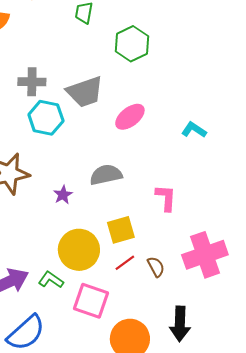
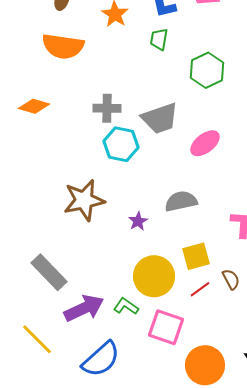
brown semicircle: (156, 267) -> (231, 279), moved

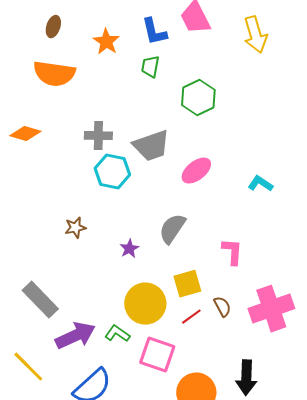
brown star: (84, 200) -> (75, 228), size x0.5
gray semicircle: (181, 201) -> (172, 229), turned -44

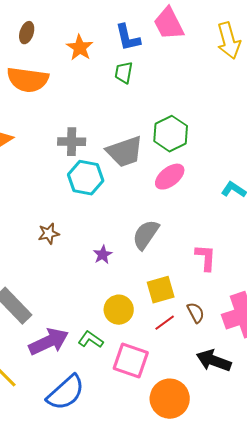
green hexagon: (198, 98) -> (171, 134), moved
yellow circle: (145, 304) -> (119, 310), size x0.7
black arrow: (246, 378) -> (214, 361), moved, turned 108

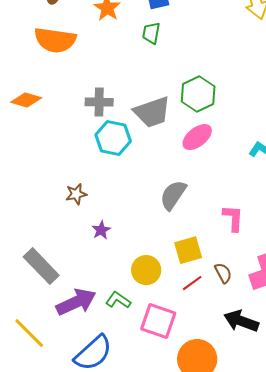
purple star: (103, 255) -> (101, 230), moved

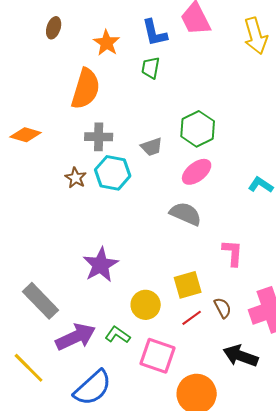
orange semicircle: (55, 40) -> (86, 89), moved, turned -81
gray trapezoid: (152, 112) -> (152, 147), size x0.6
brown star: (76, 194) -> (76, 178), moved, turned -30
gray semicircle: (173, 195) -> (186, 214), moved, turned 80
purple star: (101, 230) -> (101, 265), size x1.8

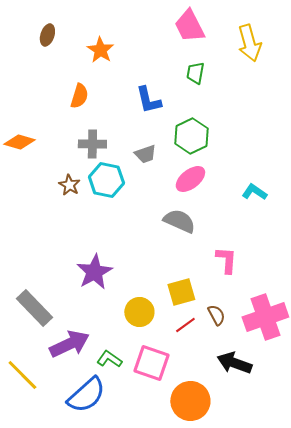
blue L-shape: (155, 33) -> (148, 100), moved
green trapezoid: (151, 68) -> (195, 73), moved
orange semicircle: (86, 89) -> (79, 96), size x0.6
green L-shape: (118, 335) -> (109, 359), moved

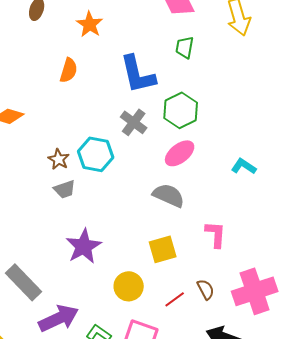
blue L-shape: (148, 100) -> (138, 74), size x1.4
gray cross: (92, 144) -> (134, 122), moved, turned 36
gray trapezoid: (145, 154) -> (65, 189), moved
yellow square: (181, 292) -> (163, 249), moved

